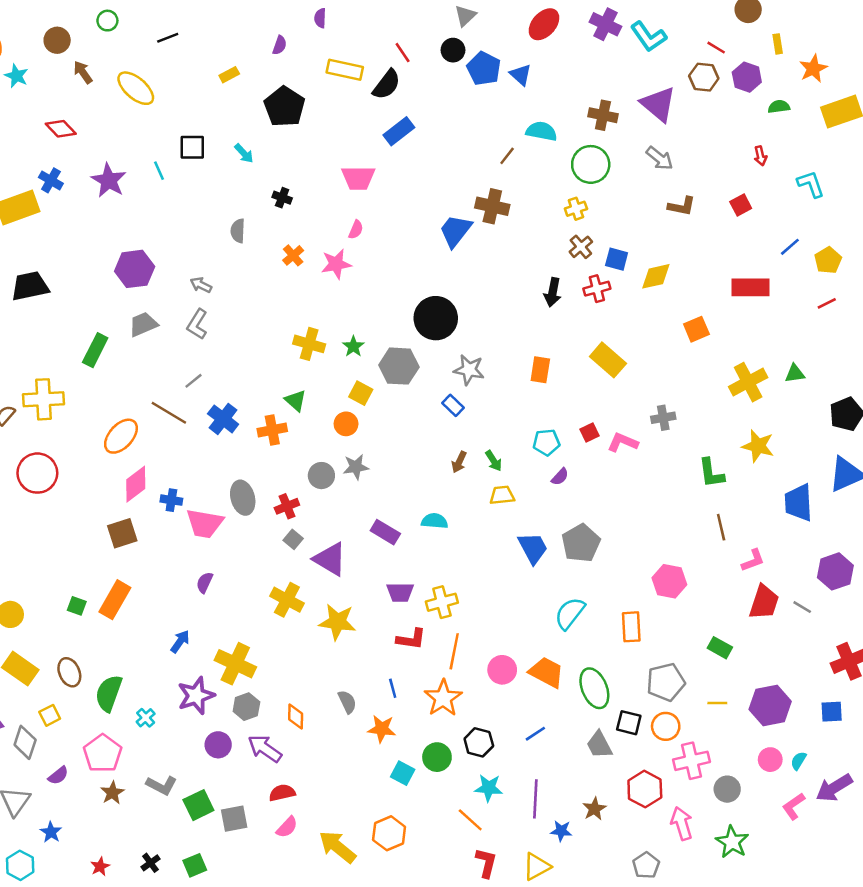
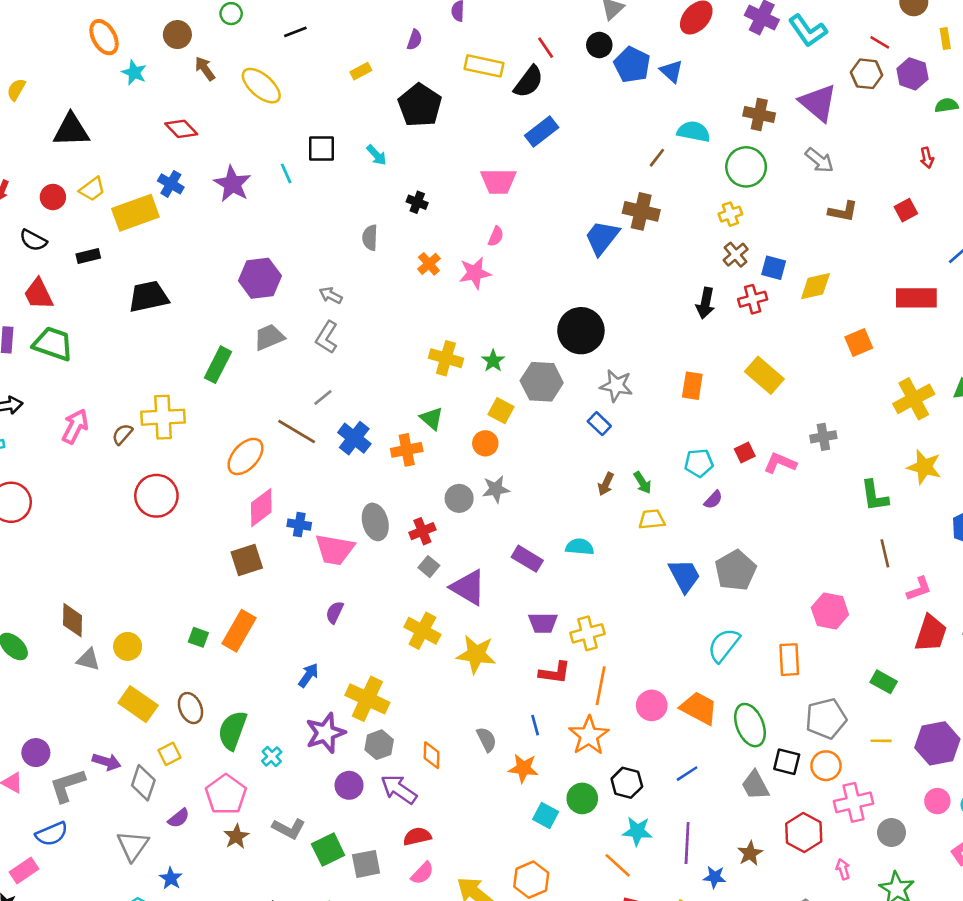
pink arrow: (682, 823) -> (843, 869), size x0.6

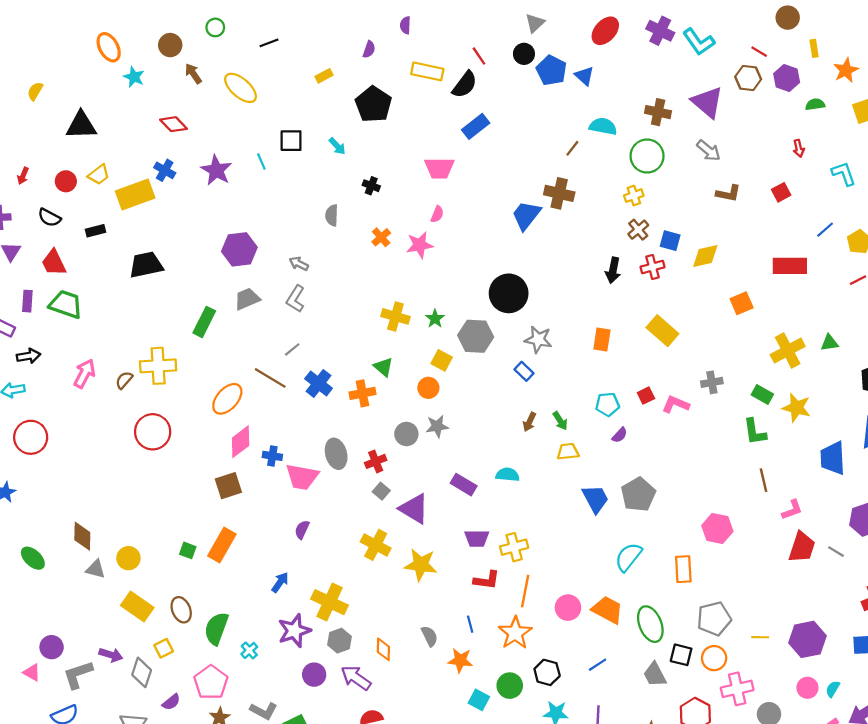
green rectangle: (884, 682) -> (762, 394), moved

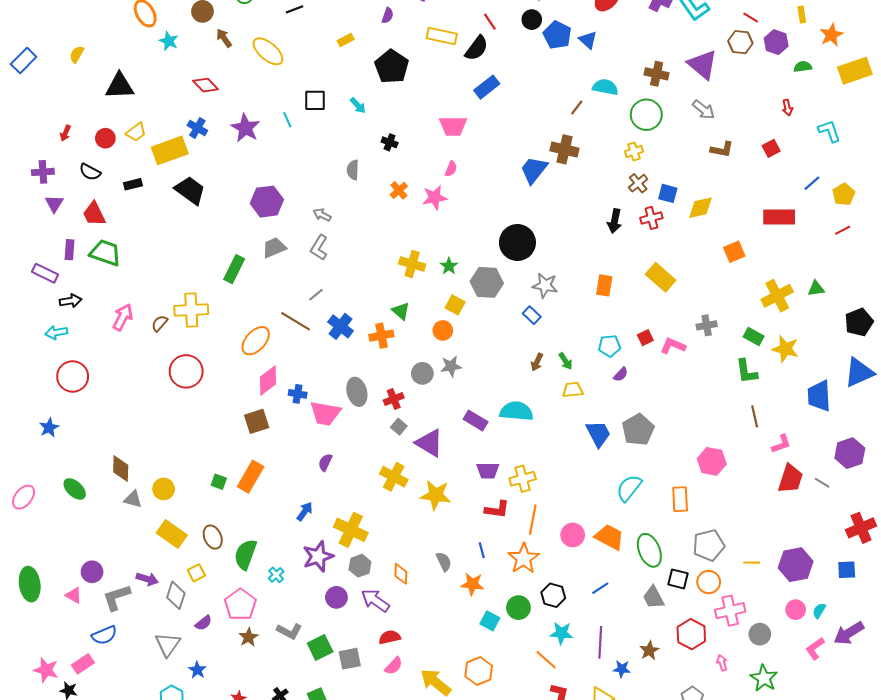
black trapezoid: (146, 265) -> (190, 190), moved, turned 48
cyan semicircle: (508, 475) -> (516, 411), size x1.5

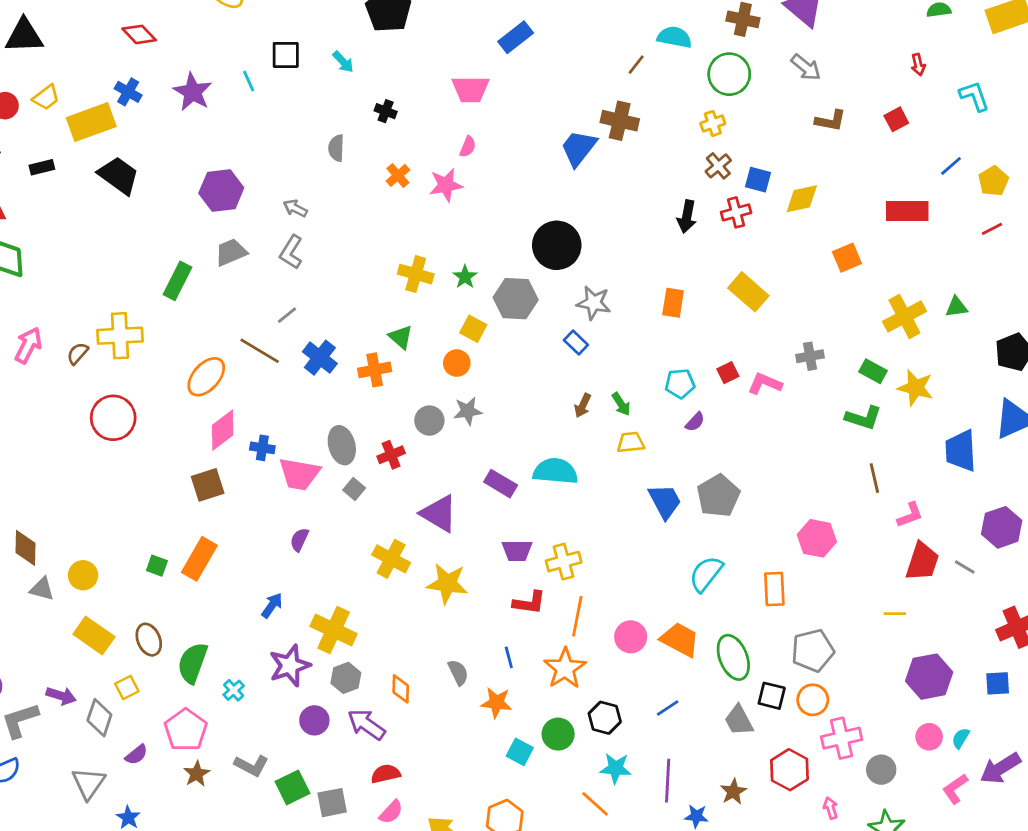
green L-shape: (747, 371) -> (863, 418), turned -64
gray square: (399, 427) -> (354, 489), moved
yellow line: (752, 563) -> (895, 614), moved

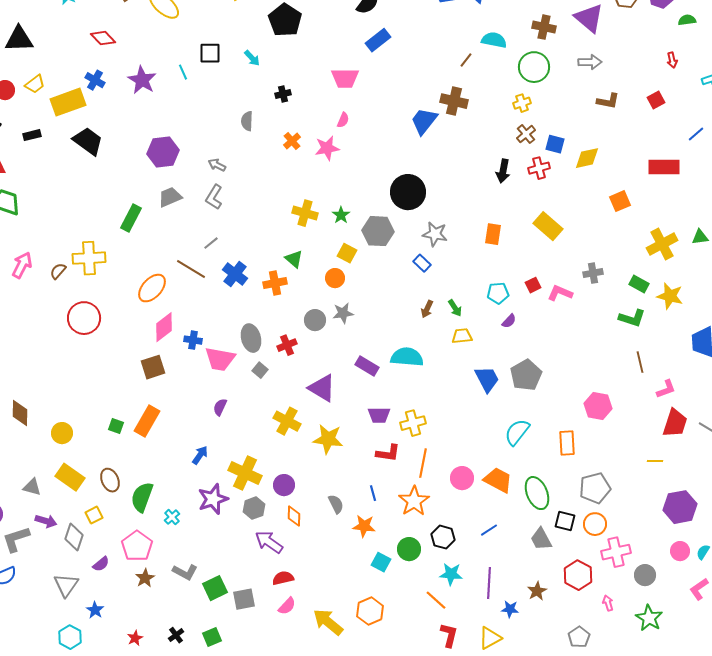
gray arrow: (806, 67) -> (590, 62), turned -40
black cross: (386, 111) -> (283, 94), turned -35
gray triangle: (42, 589) -> (32, 487), moved
purple circle: (314, 720) -> (284, 485), moved

